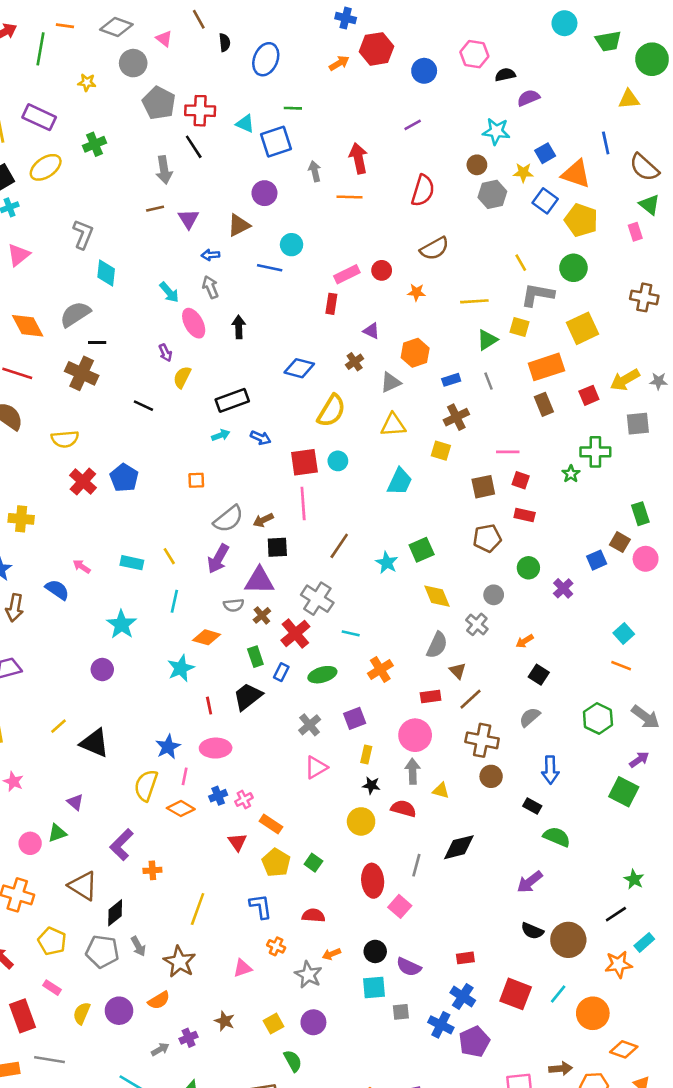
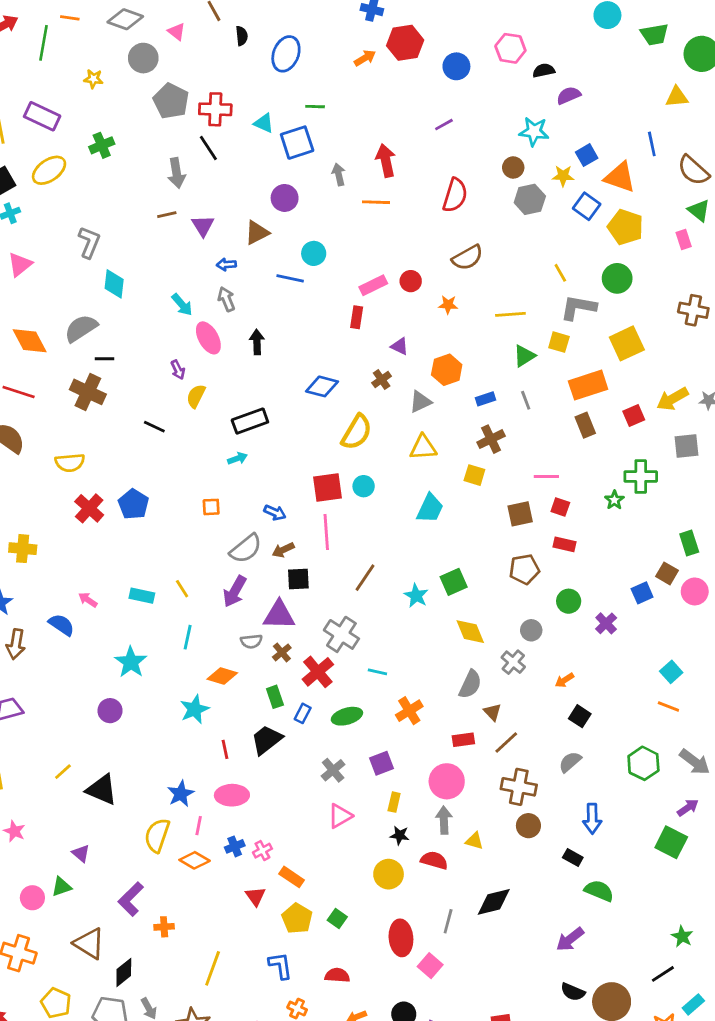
blue arrow: (261, 438) -> (275, 513), moved

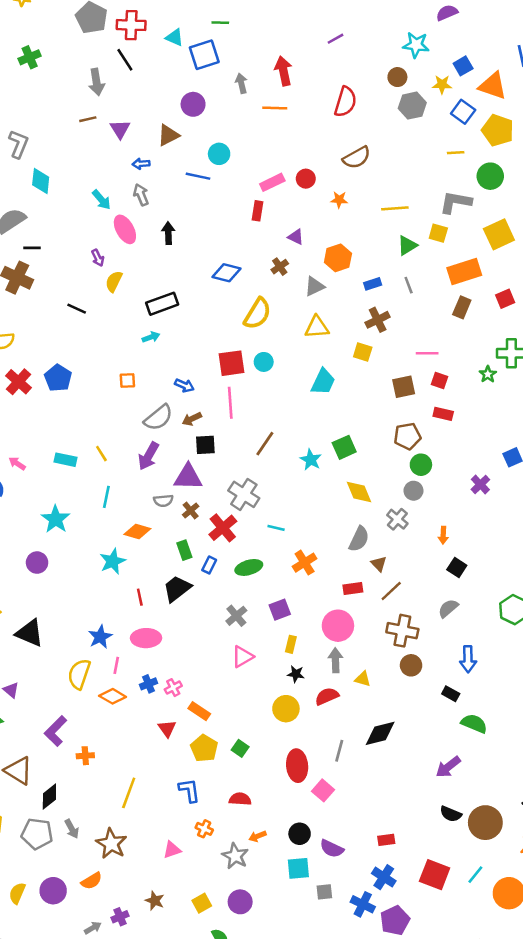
yellow line: (560, 273) -> (456, 153), moved, turned -63
brown rectangle: (585, 425) -> (462, 307), turned 45
green circle: (569, 601) -> (421, 465), moved
orange arrow: (564, 680) -> (443, 535), turned -56
red semicircle: (434, 860) -> (327, 696), turned -40

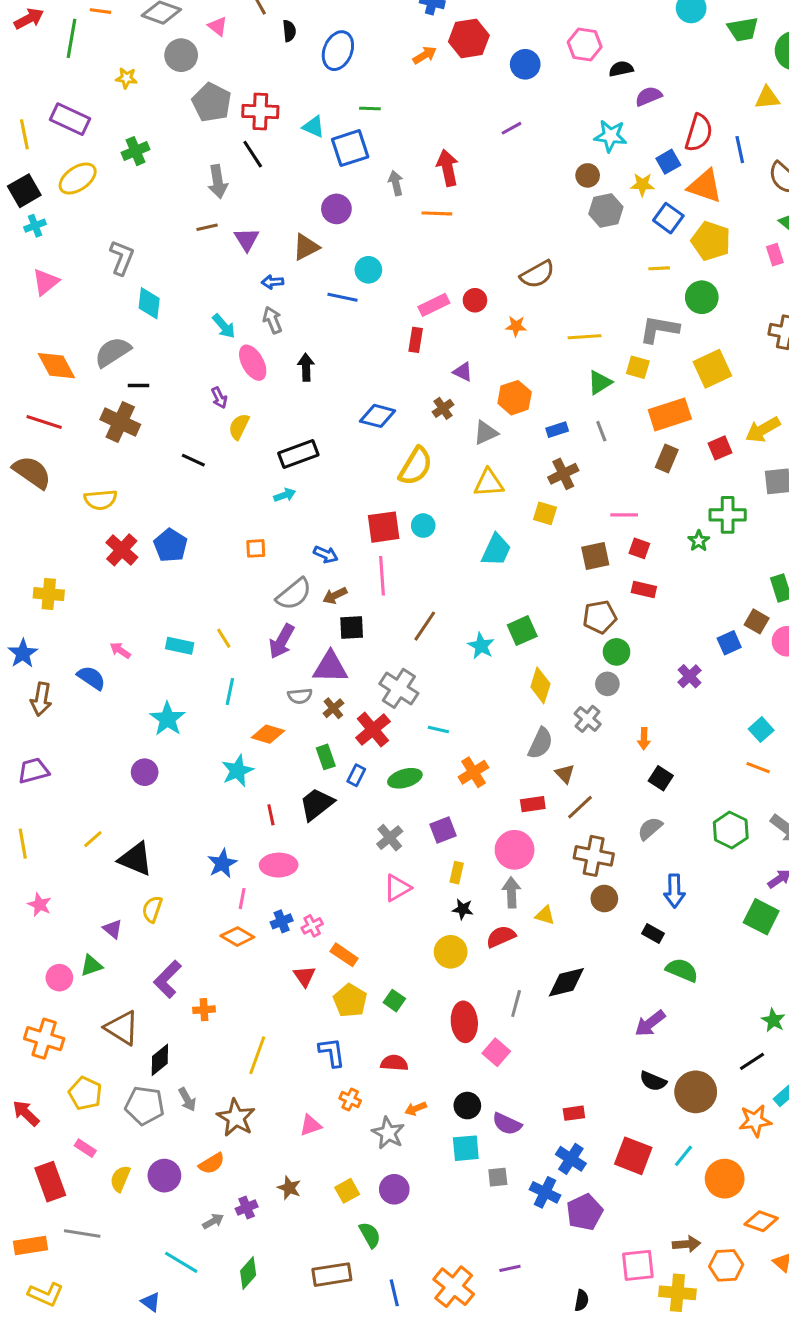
red semicircle: (345, 102) -> (699, 133), moved
yellow diamond: (359, 492) -> (540, 685), turned 40
yellow semicircle: (79, 674) -> (152, 909), moved, size x0.7

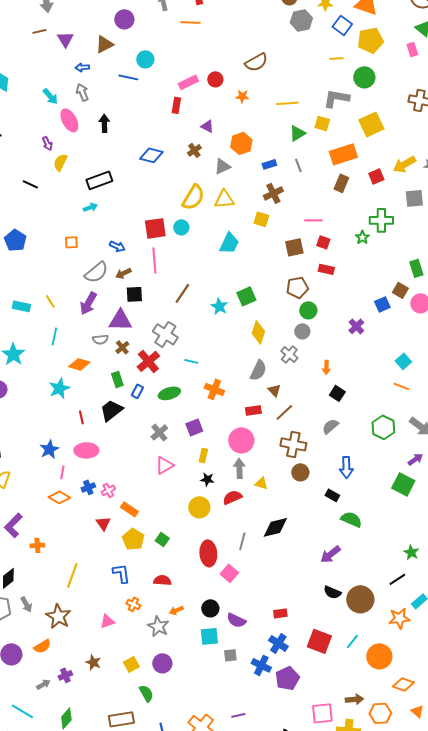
yellow pentagon: (711, 241) -> (370, 40), turned -30
yellow semicircle: (416, 466) -> (193, 197), moved
orange cross: (473, 772) -> (214, 389), turned -36

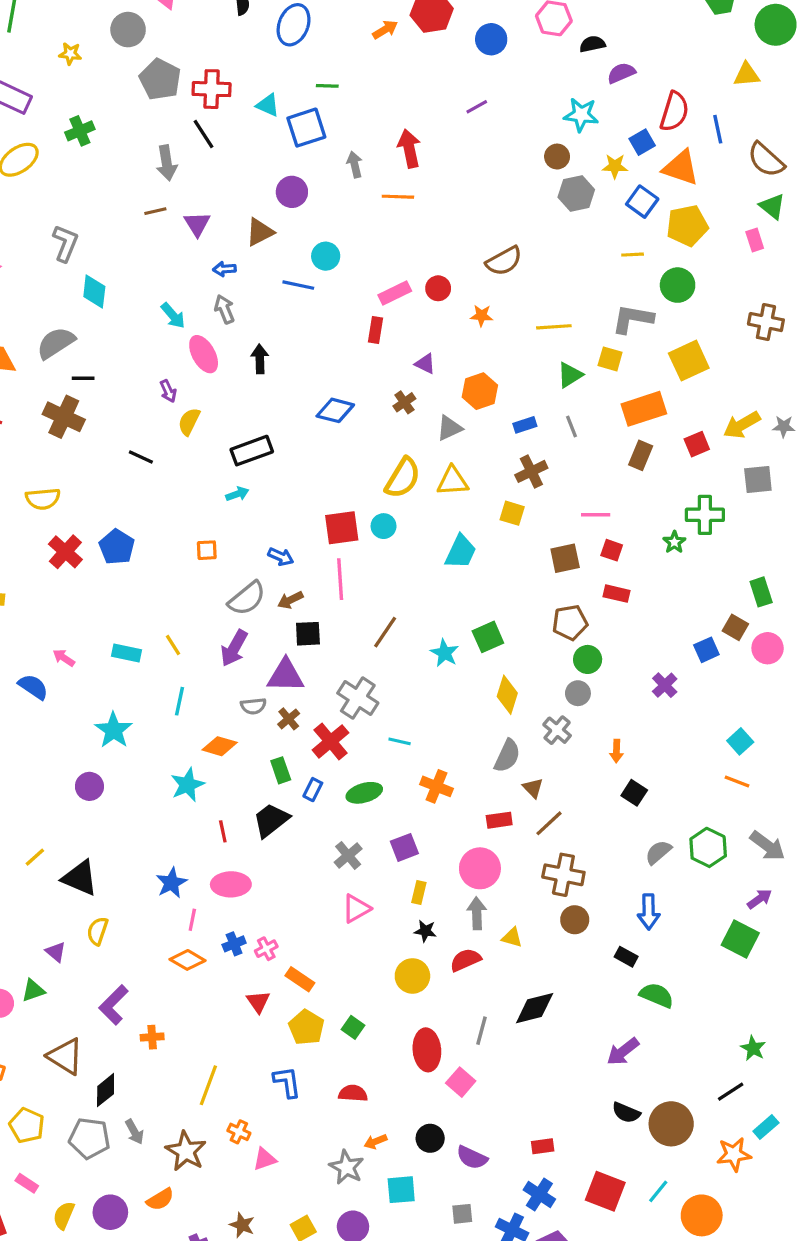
gray semicircle: (330, 426) -> (658, 852), moved
orange cross: (133, 604) -> (239, 1132), moved
cyan square: (209, 636) -> (401, 1190), moved

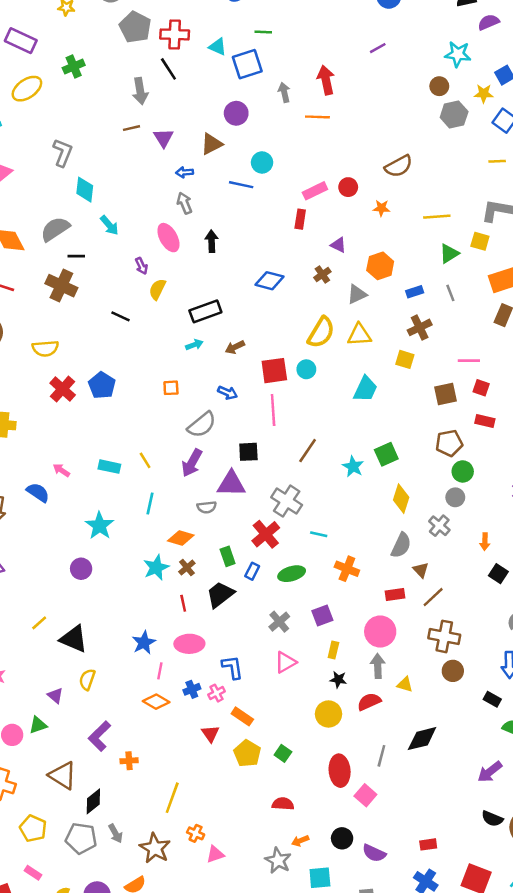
cyan arrow: (173, 316) -> (109, 225), moved
brown arrow: (290, 600) -> (235, 347), moved
brown cross: (289, 719) -> (187, 567), moved
blue L-shape: (287, 1082) -> (232, 667), moved

